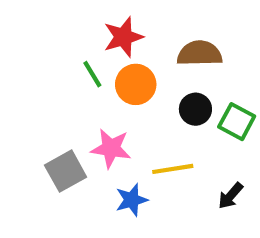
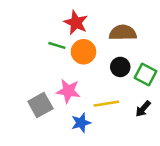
red star: (123, 37) -> (76, 23), turned -30
green line: (92, 74) -> (57, 45), turned -42
black arrow: (231, 196) -> (143, 109), moved

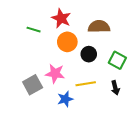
green line: (57, 45) -> (34, 30), moved
black circle: (120, 67) -> (89, 54), moved
black arrow: (143, 109) -> (115, 88), turned -56

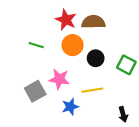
brown semicircle: (99, 27) -> (93, 22), moved
green line: (34, 30) -> (36, 45), moved
black arrow: (115, 88) -> (123, 114), moved

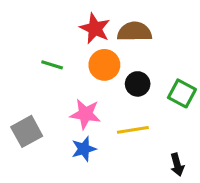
gray square: (35, 91) -> (27, 131), moved
blue star: (70, 107) -> (84, 149), moved

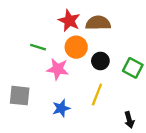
pink star: (85, 114) -> (58, 69), moved
yellow line: (133, 130) -> (97, 94), turned -60
gray square: (27, 131) -> (20, 96), turned 35

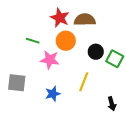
black circle: (100, 61) -> (96, 52), moved

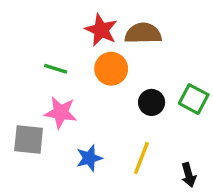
black circle: (96, 52) -> (152, 102), moved
pink star: (50, 60) -> (61, 113), moved
yellow line: (84, 82) -> (141, 158), moved

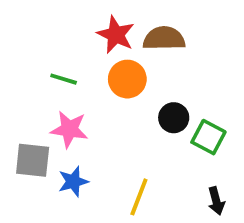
green square: (194, 99) -> (208, 137), moved
blue star: (89, 158) -> (73, 182), moved
yellow line: (141, 158) -> (139, 197), moved

